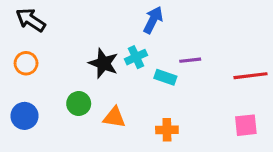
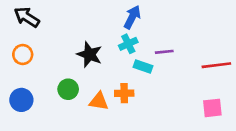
cyan cross: (136, 57) -> (128, 44), moved
orange cross: (167, 130) -> (124, 93), moved

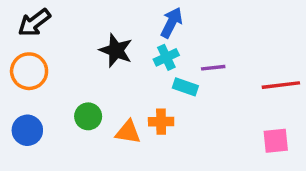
black arrow: (27, 17) -> (34, 23), turned -70
orange circle: (23, 55) -> (29, 71), size x1.4
black star: (89, 55) -> (116, 50), moved

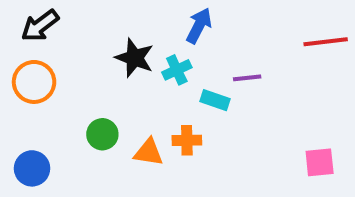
cyan cross: (166, 57) -> (177, 70), moved
red line: (281, 85) -> (326, 42), moved
blue circle: (27, 130) -> (32, 168), moved

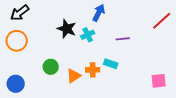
red line: (326, 42) -> (162, 21), turned -35
cyan rectangle: (215, 100) -> (111, 64), moved
orange triangle: (149, 152) -> (74, 76), turned -42

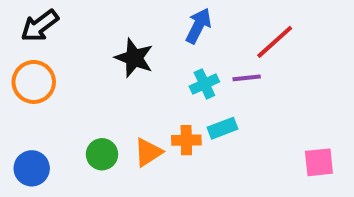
red line: (162, 21) -> (275, 42), moved
cyan cross: (88, 35) -> (204, 84), moved
cyan rectangle: (111, 64) -> (222, 128), turned -40
green circle: (51, 67) -> (102, 154), moved

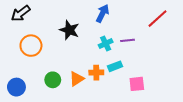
red line: (275, 42) -> (158, 19), moved
orange circle: (34, 82) -> (31, 46), moved
pink square: (319, 162) -> (137, 84), moved

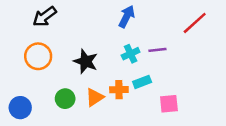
black arrow: (21, 13) -> (45, 17), moved
black star: (69, 30) -> (86, 61), moved

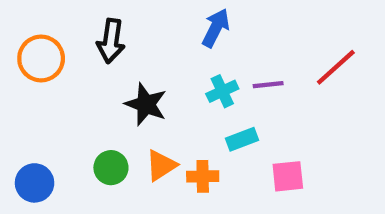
black arrow: (45, 17) -> (111, 41), moved, turned -45
red line: (195, 23) -> (336, 67), moved
orange circle: (38, 56) -> (41, 58), moved
orange cross: (119, 90) -> (203, 176), moved

